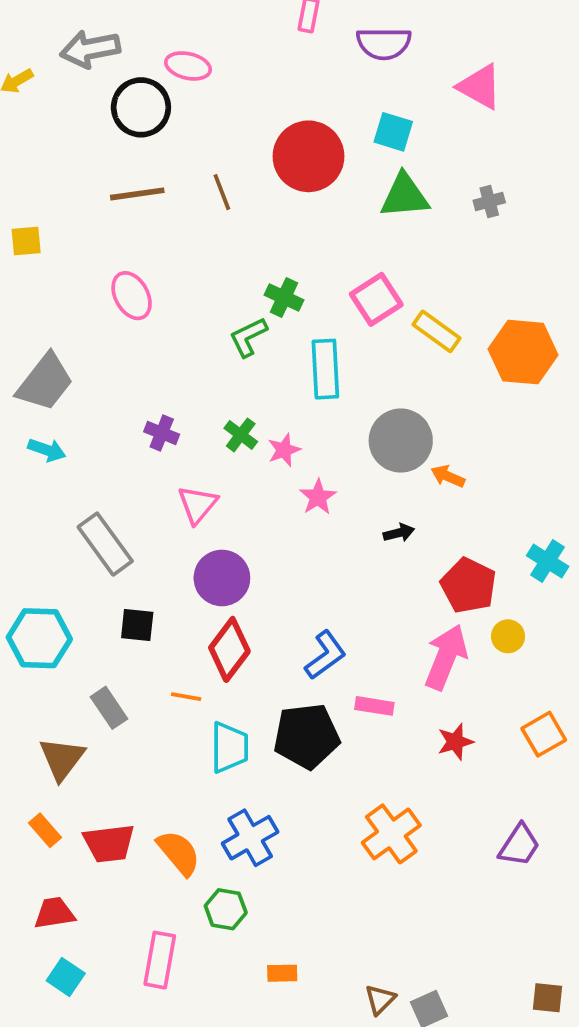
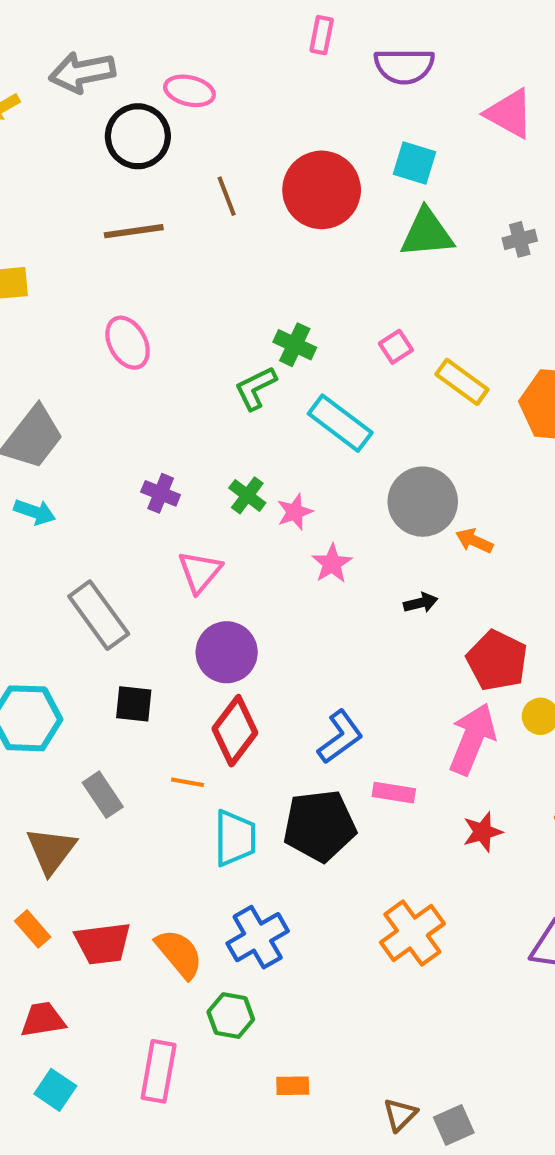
brown line: (222, 192) -> (227, 196), moved
pink square: (376, 299) -> (396, 347), size x0.6
cyan rectangle: (325, 369) -> (340, 423), turned -50

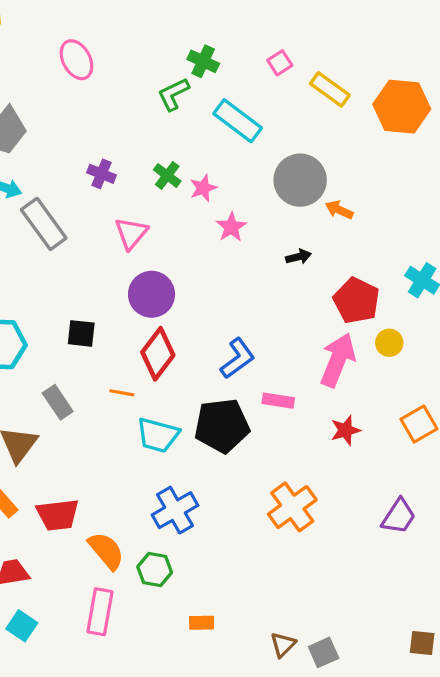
gray rectangle: (99, 615) -> (44, 224), moved
cyan trapezoid: (235, 838) -> (158, 435), turned 105
orange semicircle: (179, 954) -> (106, 551), moved

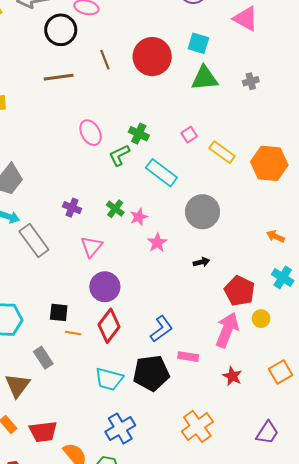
pink ellipse: (76, 60) -> (91, 133), moved
orange arrow: (339, 210) -> (275, 236), moved
orange line: (122, 393) -> (73, 333), moved
red star: (345, 430) -> (232, 376), turned -30

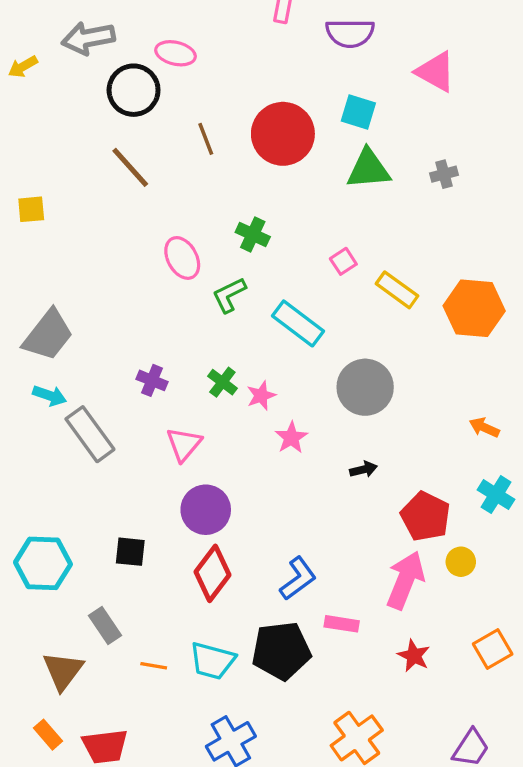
brown line: (59, 77) -> (130, 167), turned 56
green cross: (139, 134) -> (253, 234), moved
orange line: (73, 333) -> (154, 666), moved

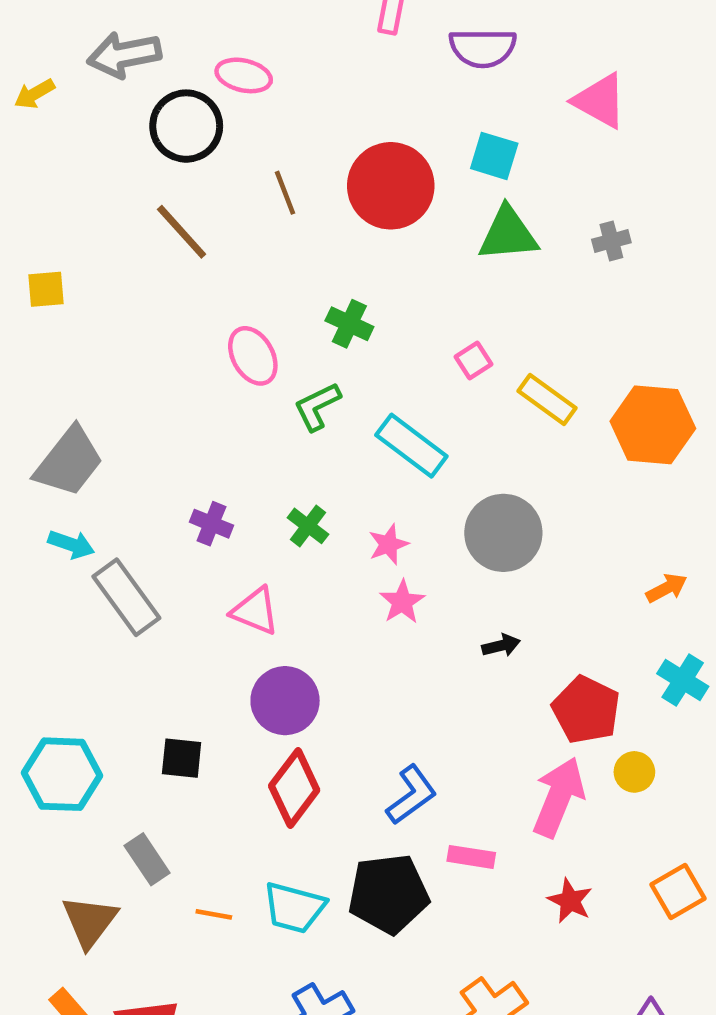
pink star: (261, 396) -> (388, 544), moved
orange arrow: (484, 427) -> (667, 588), turned 128
pink triangle: (184, 444) -> (255, 611), turned -48

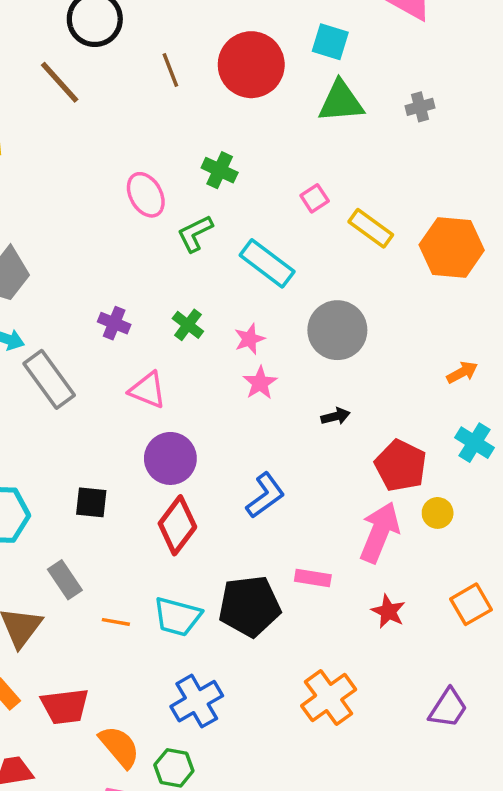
brown line: (182, 232) -> (60, 82), moved
blue L-shape: (411, 795) -> (265, 495), moved

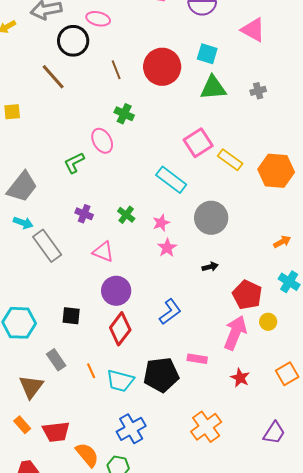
green cross: (220, 170) -> (124, 114), moved
pink square: (315, 198) -> (198, 143), size x1.8
green L-shape: (195, 233) -> (74, 163), moved
orange line: (116, 622) -> (91, 371), moved, turned 56

